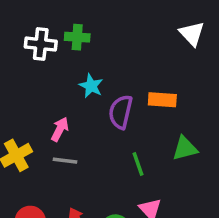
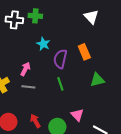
white triangle: (192, 34) -> (91, 17), moved
orange rectangle: (162, 100) -> (84, 52), turned 63
green line: (138, 164) -> (60, 84), moved

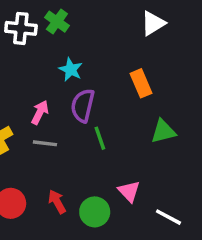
green cross: (35, 16) -> (57, 22), turned 32
white triangle: (91, 17) -> (153, 23), turned 42
purple semicircle: (60, 59) -> (83, 106), moved

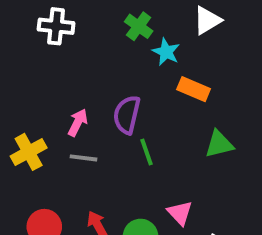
green cross: (57, 22) -> (139, 26), moved
cyan star: (71, 70) -> (166, 52), moved
orange rectangle: (141, 83) -> (194, 89), turned -44

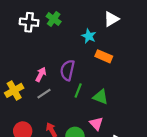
green cross: (139, 26) -> (54, 19), moved
green triangle: (219, 144) -> (101, 97), moved, turned 35
green line: (146, 152) -> (78, 90), turned 40
gray line: (84, 158) -> (44, 94), turned -40

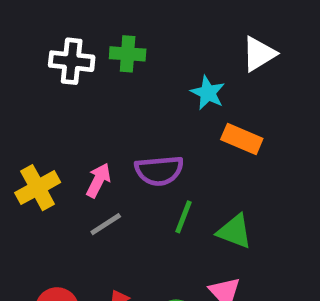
green cross: (54, 19) -> (128, 54), turned -32
purple semicircle: (67, 70) -> (159, 171), turned -108
yellow cross: (14, 90) -> (38, 188), moved

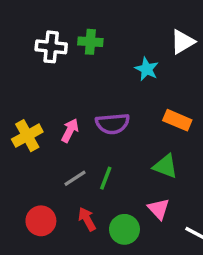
orange rectangle: (242, 139) -> (177, 120), moved
green line: (183, 217) -> (106, 178), moved
gray line: (106, 224) -> (75, 178), moved

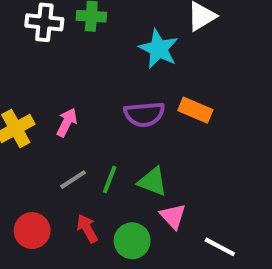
cyan star: (147, 69) -> (159, 49), size x1.4
purple semicircle: (113, 124) -> (144, 114), moved
green triangle: (165, 166) -> (153, 182), moved

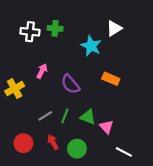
purple semicircle: (144, 114) -> (70, 84), moved, turned 55
pink arrow: (67, 122) -> (42, 71), moved
pink triangle: (173, 216) -> (106, 127), moved

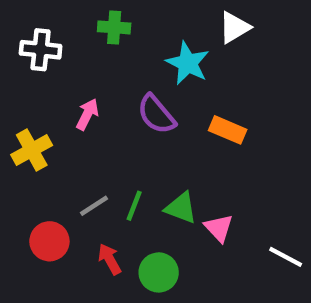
white cross: (30, 32) -> (41, 50), moved
purple semicircle: (70, 84) -> (156, 114), moved
red circle: (23, 143) -> (49, 241), moved
white line: (124, 152) -> (286, 257), moved

